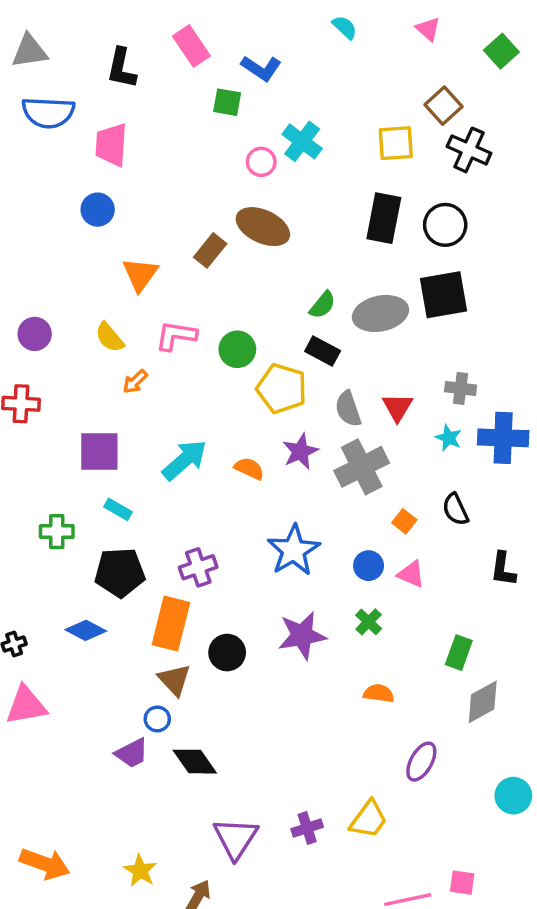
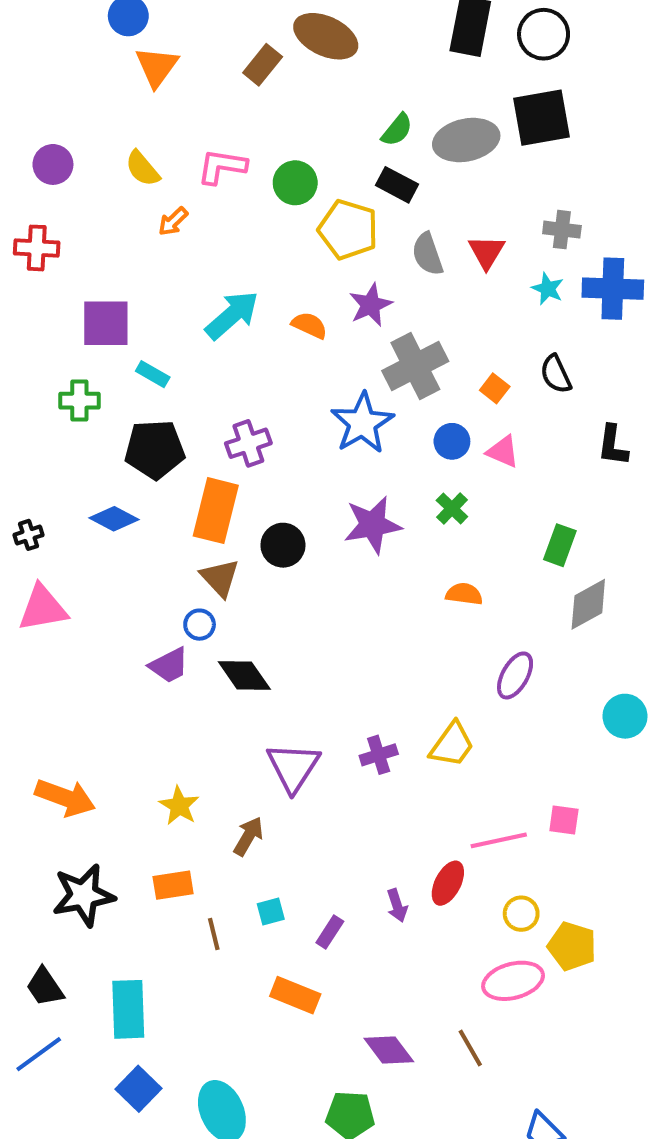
orange triangle: (140, 274) -> (157, 67), moved
purple square: (99, 451) -> (106, 323), moved
gray cross: (362, 467) -> (415, 366), moved

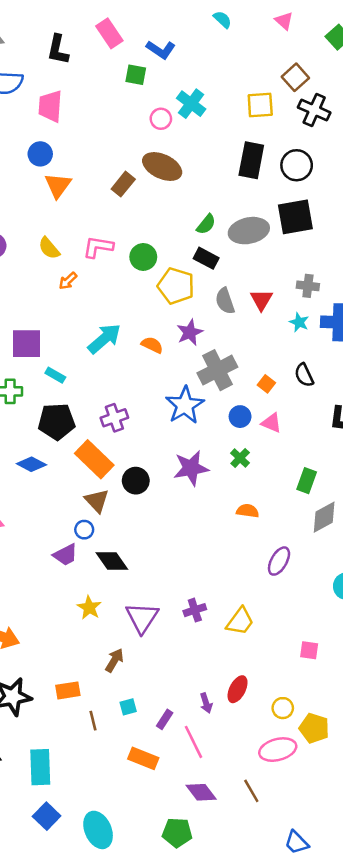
orange rectangle: (216, 511) -> (94, 459), turned -60
yellow trapezoid: (452, 745) -> (240, 621), moved
yellow star: (179, 806) -> (89, 608), moved
pink line: (499, 840) -> (194, 742), moved, turned 76

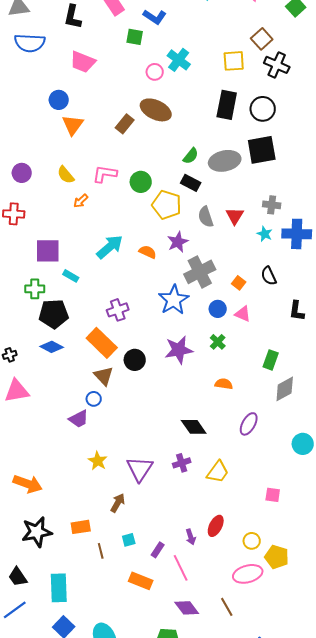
pink trapezoid: (50, 106) -> (83, 62), moved, turned -72
black pentagon: (57, 422) -> (54, 314), moved
black diamond: (112, 561) -> (194, 427), moved

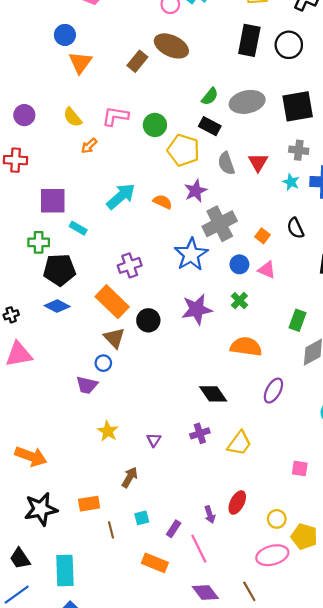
black square: (262, 150) -> (298, 106), moved
orange semicircle: (224, 384) -> (246, 347), size x1.6
purple trapezoid: (79, 419) -> (87, 385), turned 40
purple triangle: (140, 469) -> (154, 440), size x0.5

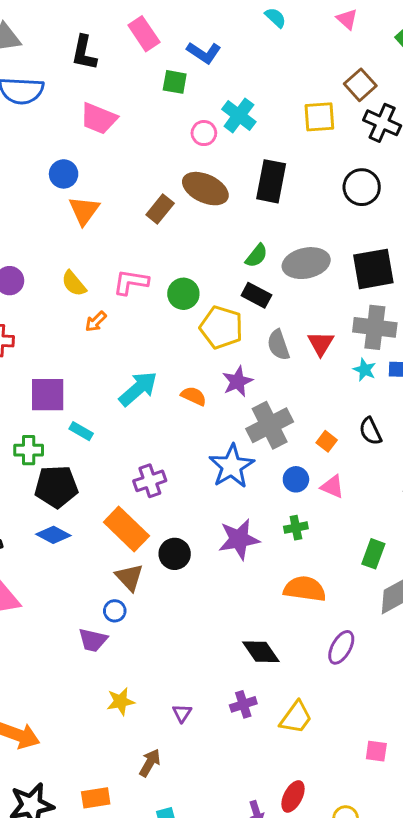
black rectangle: (249, 40) -> (271, 181), moved
gray cross: (299, 150) -> (375, 327), size x1.6
green cross: (239, 301) -> (296, 528), turned 35
yellow star: (108, 431) -> (121, 701), turned 30

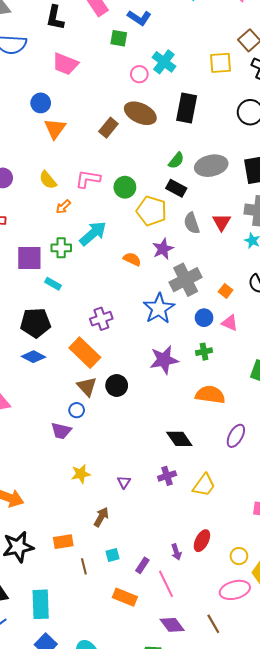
cyan arrow: (138, 389) -> (93, 233), moved
green cross: (29, 450) -> (61, 248), moved
black circle: (175, 554) -> (117, 385), moved

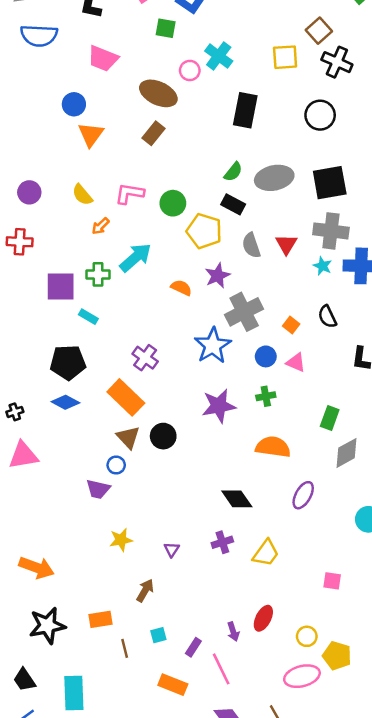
brown ellipse: (140, 113) -> (158, 93), moved
purple cross: (101, 319) -> (145, 358), turned -35

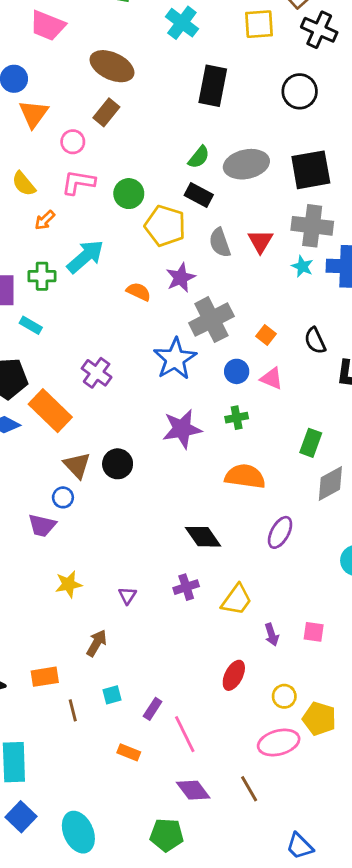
pink circle: (190, 70) -> (73, 142), moved
black semicircle: (327, 317) -> (315, 341), moved
orange rectangle: (126, 397) -> (50, 411), moved
purple arrow: (233, 632) -> (272, 635), moved
orange rectangle: (173, 685) -> (129, 752), size x0.7

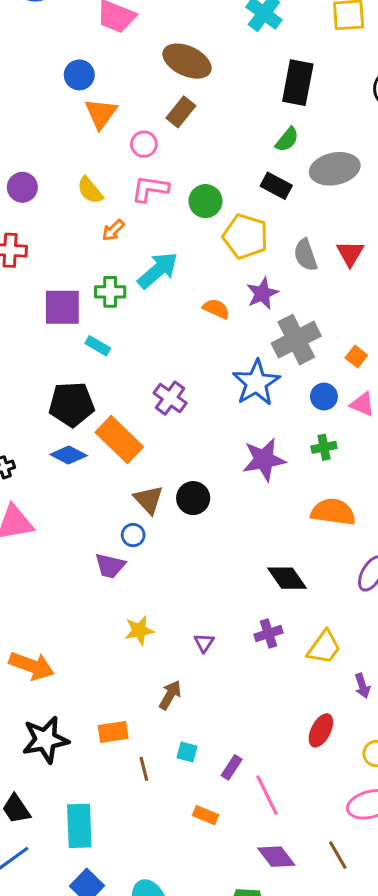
green semicircle: (199, 157) -> (287, 140), moved
black rectangle: (199, 195) -> (276, 186), moved
cyan square: (112, 695) -> (187, 752), turned 30

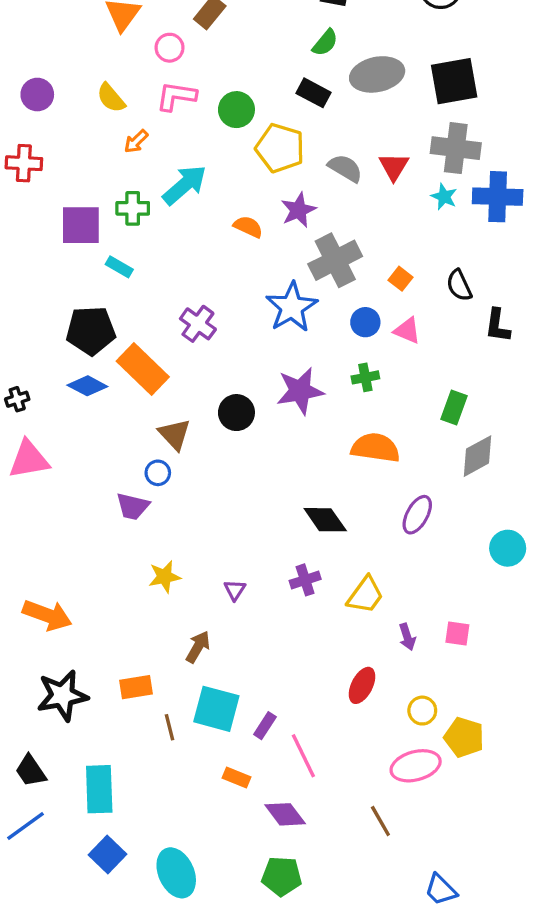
gray semicircle: (305, 255) -> (345, 168), turned 140
black circle: (193, 498) -> (236, 413), moved
cyan square: (187, 752) -> (216, 709), size x2.0
purple diamond: (276, 857) -> (285, 814), moved

